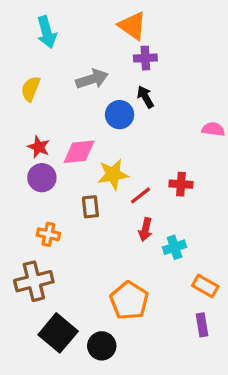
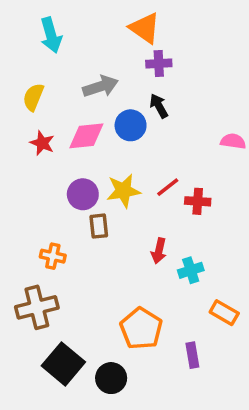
red star: (39, 147) -> (42, 143), moved
pink diamond: (79, 152) -> (86, 136), moved
purple circle: (42, 178) -> (83, 194), moved
red line: (141, 195) -> (168, 187), moved
purple rectangle: (202, 325) -> (192, 355), moved

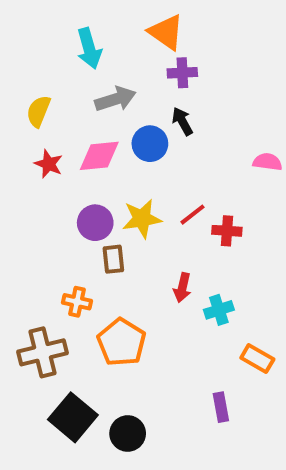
cyan arrow: (51, 35) -> (89, 48), moved
orange cross: (53, 256) -> (77, 302), moved
orange pentagon: (141, 329) -> (122, 342), moved

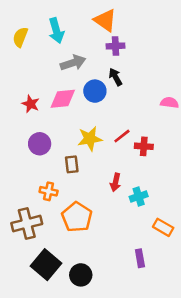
yellow semicircle: (38, 111) -> (20, 37), moved
purple circle: (95, 223) -> (40, 144), moved

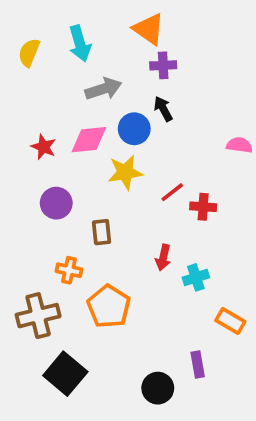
yellow star: (90, 139) -> (125, 172), moved
black circle: (81, 275) -> (158, 388), moved

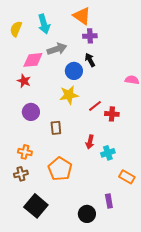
pink diamond: (89, 140) -> (33, 60), moved
orange cross: (69, 270) -> (25, 152), moved
brown cross: (38, 316) -> (21, 174), size x0.6

